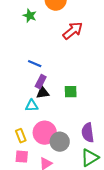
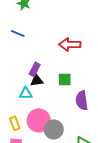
red arrow: (73, 31) -> (70, 44), moved, turned -140
blue line: (35, 64) -> (18, 33), moved
purple semicircle: (88, 133) -> (82, 100), moved

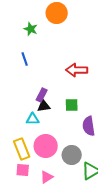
blue line: (18, 33) -> (25, 59), turned 48
yellow rectangle: (15, 123) -> (22, 149), size x1.5
gray circle: (54, 129) -> (72, 155), moved

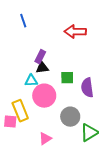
green square: (72, 105) -> (67, 78), moved
pink circle: (46, 146) -> (44, 96), moved
pink square: (23, 170) -> (10, 122), moved

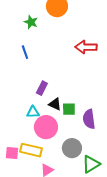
red arrow: (75, 32) -> (86, 47), moved
black triangle: (42, 68) -> (55, 104), moved, turned 32
yellow rectangle: (20, 111) -> (31, 150), moved, turned -55

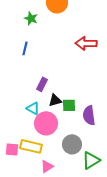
blue line: (25, 52) -> (25, 48), turned 32
black triangle: (55, 104) -> (55, 100), turned -40
cyan triangle: (33, 112) -> (33, 108), turned 32

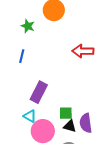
purple rectangle: (42, 84) -> (39, 92), size x1.5
black triangle: (55, 100) -> (70, 126), moved, turned 32

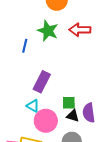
green star: (28, 26) -> (48, 31), moved, size x1.5
red arrow: (83, 51) -> (80, 30), moved

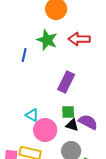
purple rectangle: (42, 82) -> (66, 82), moved
purple semicircle: (89, 113) -> (88, 122), turned 126

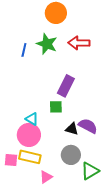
blue line: (24, 55) -> (24, 50), moved
green square: (68, 112) -> (56, 107), moved
pink circle: (45, 130) -> (29, 135), moved

